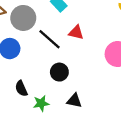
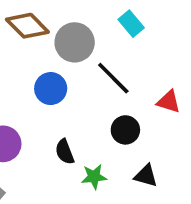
red triangle: (76, 32) -> (169, 102), moved

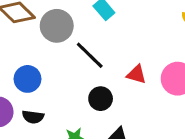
blue circle: (51, 89) -> (28, 79), moved
black semicircle: (65, 152) -> (33, 117), moved, turned -60

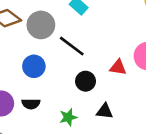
red triangle: (136, 74) -> (118, 67), moved
blue circle: (28, 79) -> (34, 66), moved

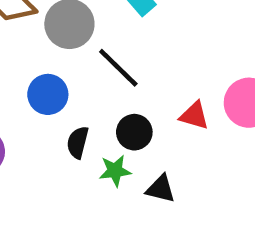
black semicircle: (31, 104) -> (78, 142), moved, turned 96
green star: (68, 117) -> (115, 171), moved

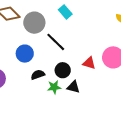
black semicircle: (78, 142) -> (38, 75), turned 56
black triangle: (161, 189) -> (73, 87), moved

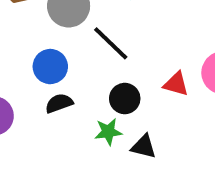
black semicircle: (38, 75) -> (59, 103), moved
black triangle: (73, 87) -> (144, 147), moved

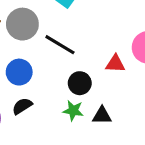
black semicircle: (59, 103) -> (22, 106), moved
green star: (108, 132) -> (73, 111), turned 30

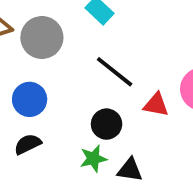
black line: (60, 45) -> (115, 72), moved
green star: (73, 111) -> (93, 159), turned -30

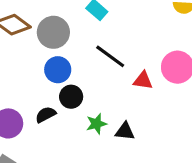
blue circle: (30, 99) -> (58, 70), moved
black circle: (107, 124) -> (71, 97), moved

